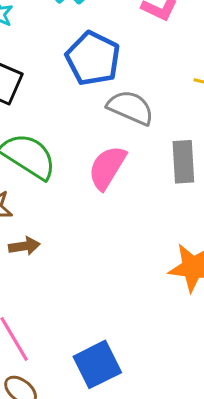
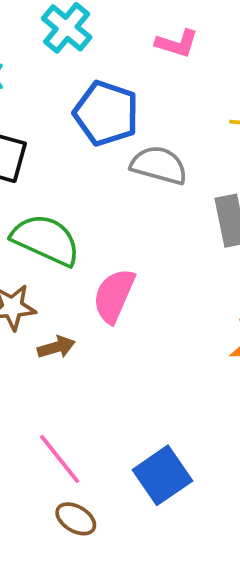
pink semicircle: (107, 167) -> (114, 296), moved

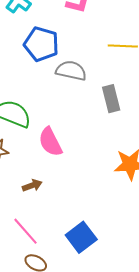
pink semicircle: (114, 296) -> (50, 142), turned -48
brown arrow: (56, 347) -> (32, 185), moved

